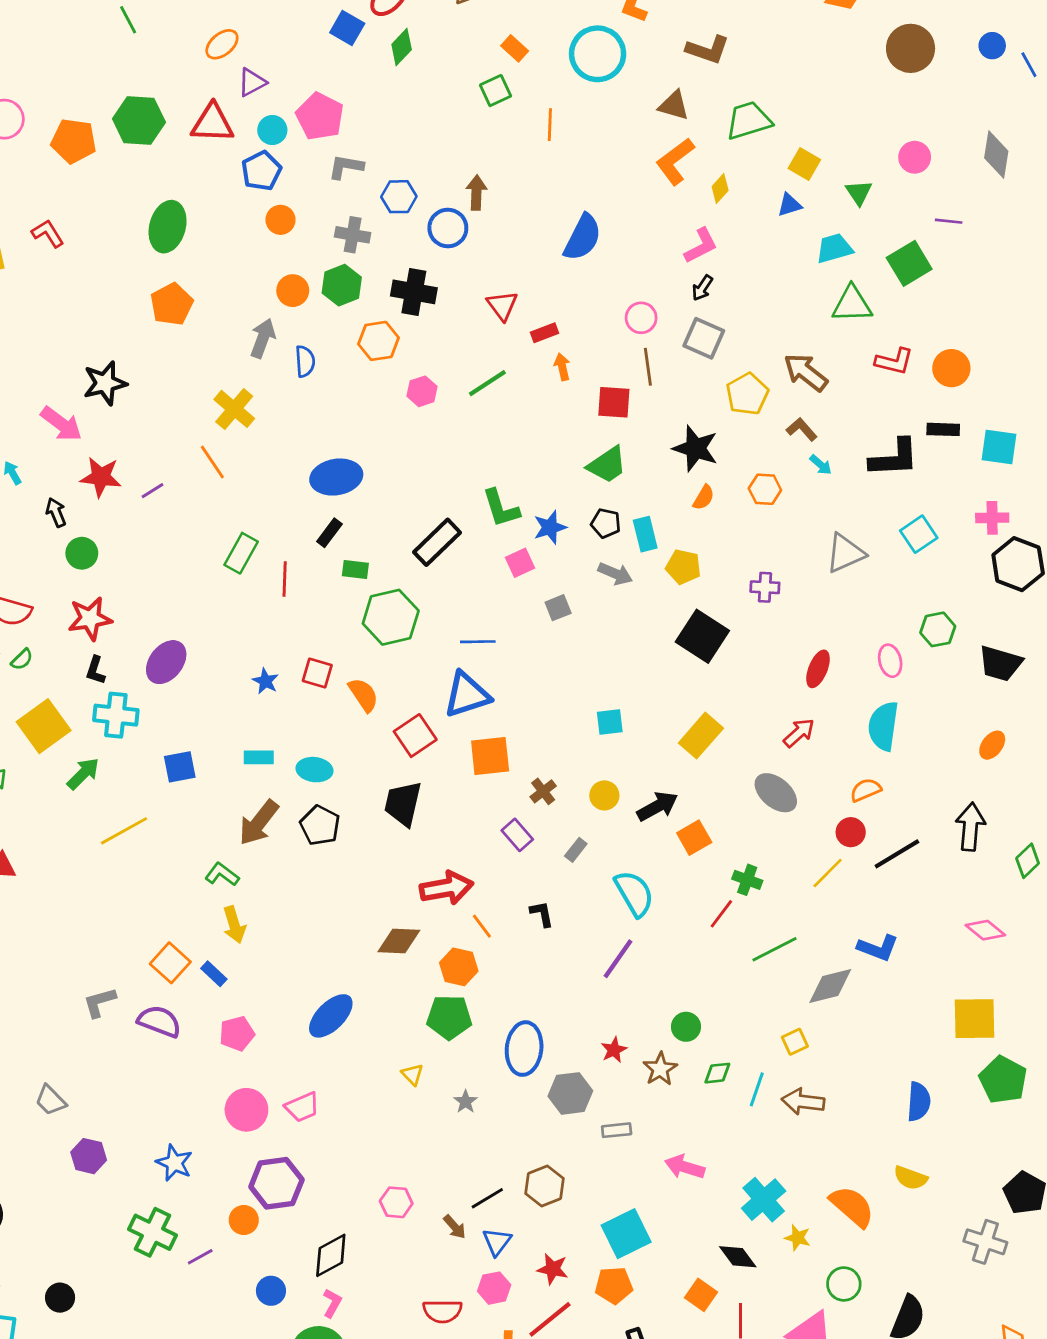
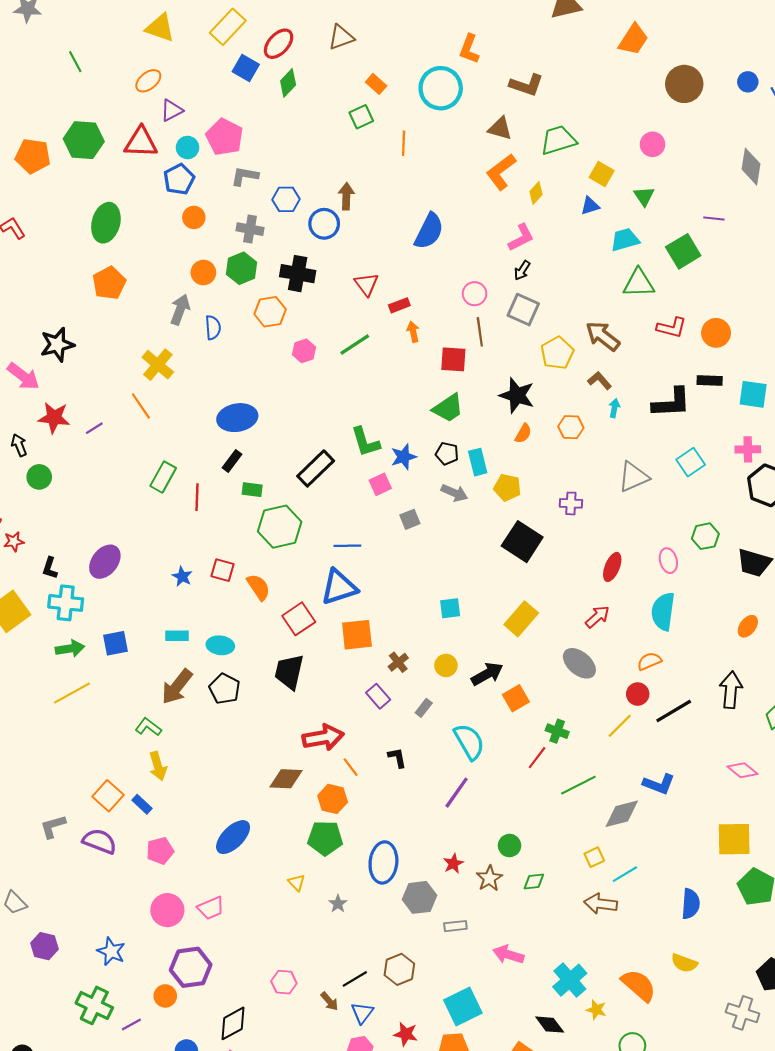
pink circle: (915, 157) -> (652, 144), moved
cyan arrow: (821, 465) -> (614, 408), turned -120
red star: (90, 619) -> (14, 542), moved, size x0.6
green arrow: (83, 774) -> (70, 649), moved, turned 36
cyan line: (757, 1089) -> (625, 874), moved, turned 40

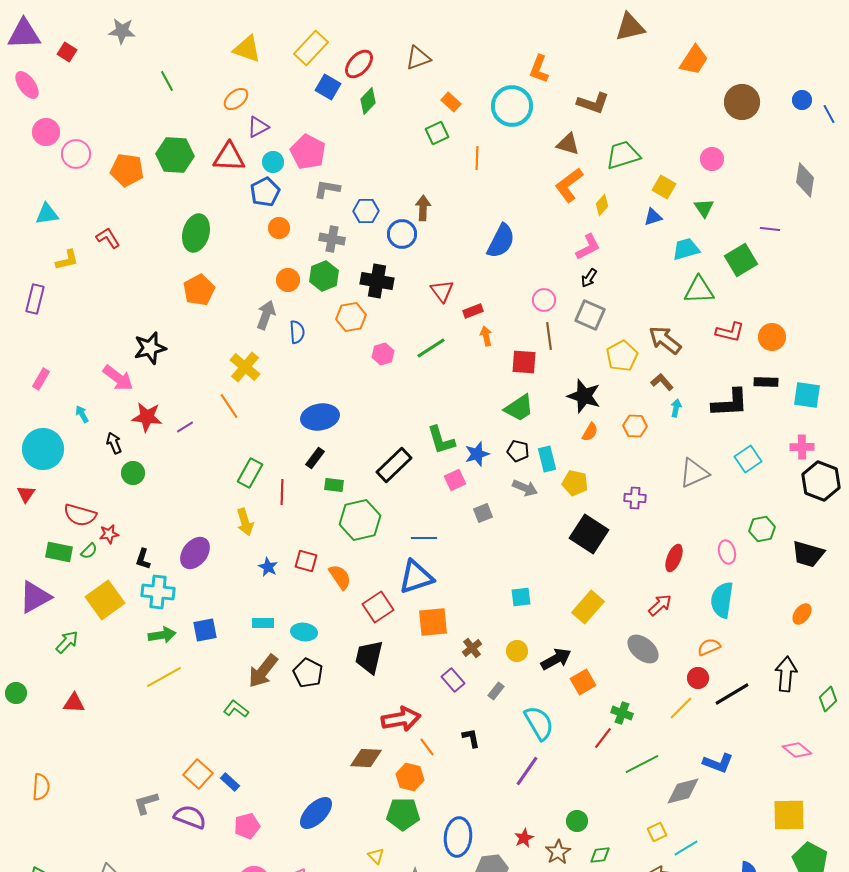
yellow arrow: (158, 766) -> (245, 522), moved

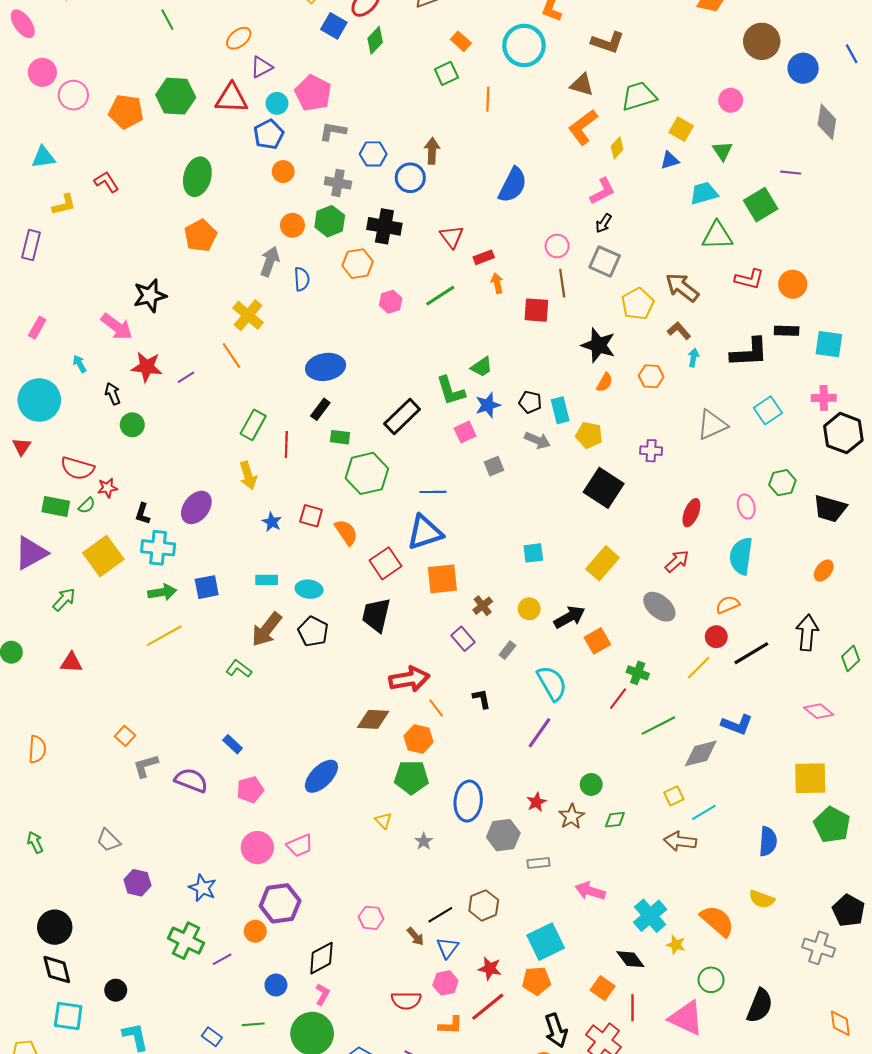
blue circle: (802, 100) -> (803, 68), moved, size x1.5
green trapezoid: (519, 408) -> (482, 367), moved, size x0.7
orange square: (198, 774) -> (125, 736), moved, size x0.7

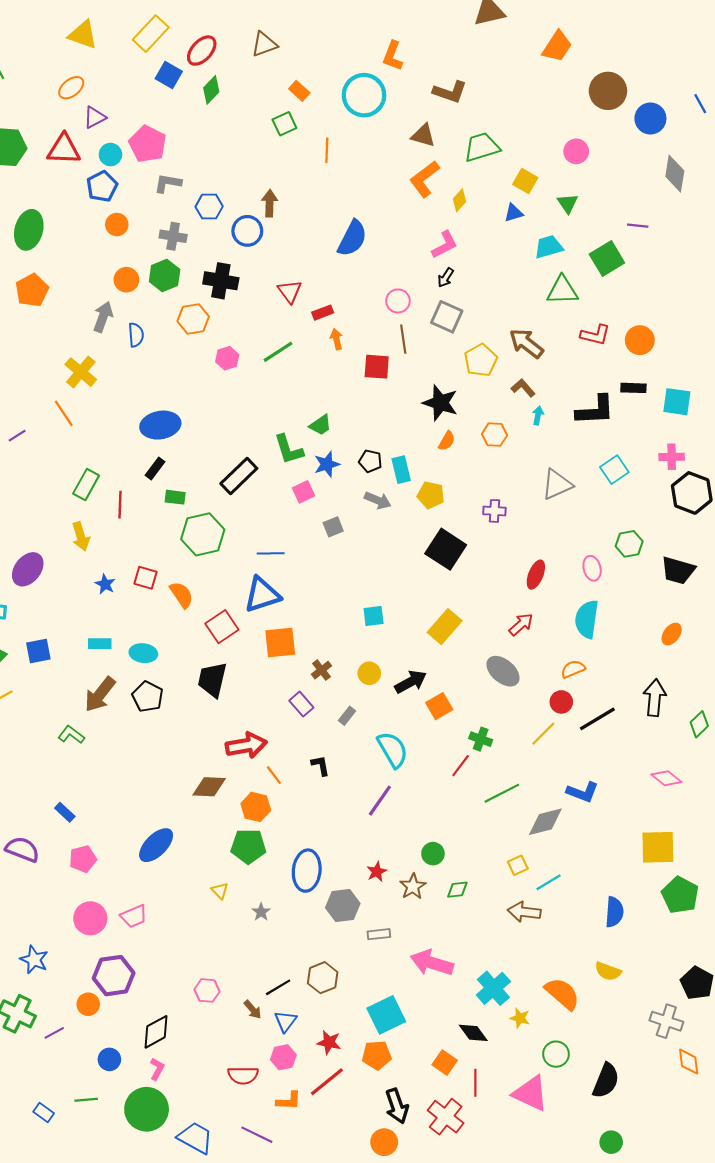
pink arrow: (590, 891) -> (432, 963), size x1.4
orange diamond: (840, 1023) -> (689, 1062), moved

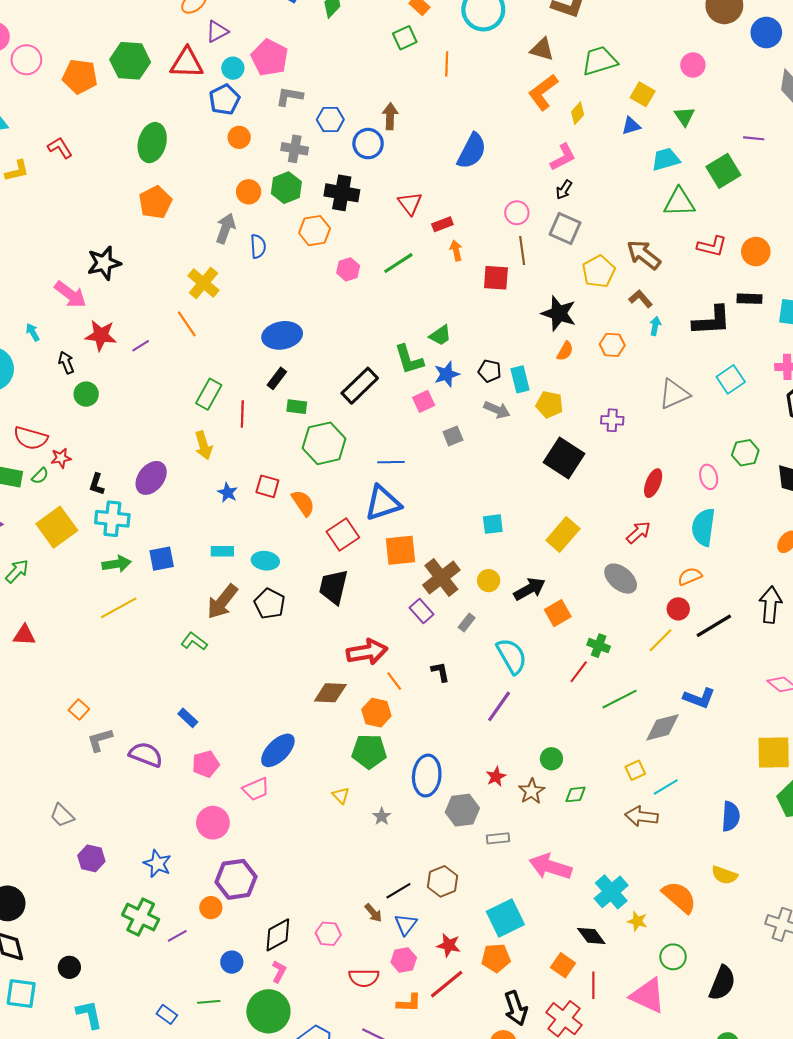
brown cross: (322, 670) -> (441, 577), size x1.8
pink trapezoid: (134, 916) -> (256, 789), moved
pink hexagon: (207, 990) -> (328, 934), moved

